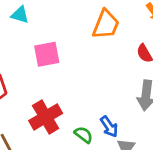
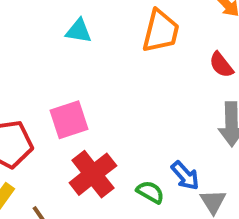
cyan triangle: (20, 15) -> (79, 31), moved
pink square: (47, 54) -> (69, 120), moved

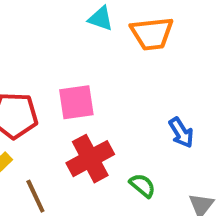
orange trapezoid: (161, 31) -> (152, 34), moved, turned 60
blue arrow: (185, 176) -> (181, 133), moved

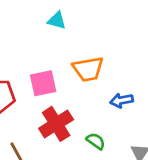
orange trapezoid: (152, 34) -> (88, 69), moved
blue arrow: (181, 133) -> (122, 100), turned 115

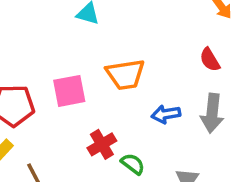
red cross: (56, 124) -> (102, 144), moved, size x0.7

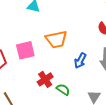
blue arrow: (166, 114) -> (80, 61), turned -49

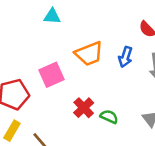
blue arrow: (80, 61) -> (125, 57), moved

